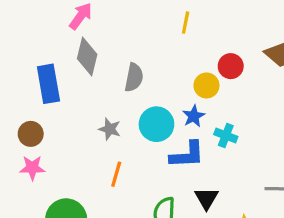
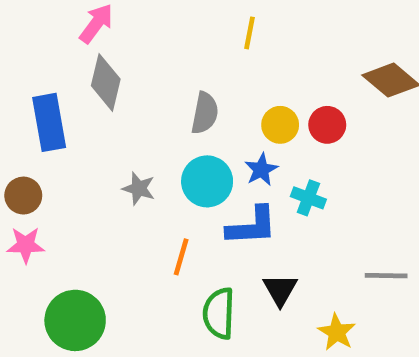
red circle: (231, 66) -> (327, 125), moved
gray semicircle: (134, 77) -> (205, 113), moved
orange line: (116, 174) -> (181, 257), moved

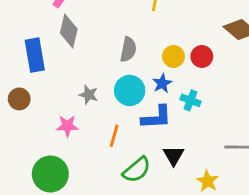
pink star: (26, 245) -> (67, 126), moved
green semicircle: (219, 313) -> (137, 170), turned -132

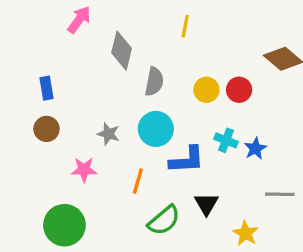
gray diamond: (69, 31) -> (122, 51), moved
blue rectangle: (35, 55) -> (47, 88), size x0.6
blue star: (162, 83) -> (255, 148), moved
brown circle: (19, 99) -> (47, 129), moved

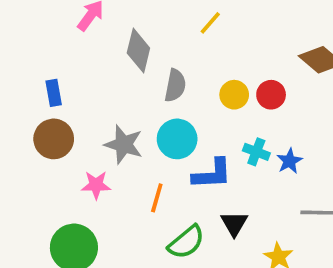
yellow line: (185, 26) -> (210, 23), turned 30
brown circle: (47, 129) -> (54, 139), size x1.4
gray star: (109, 134) -> (124, 144), size x1.5

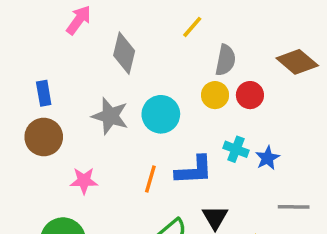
gray semicircle: (175, 86) -> (225, 60), moved
cyan circle: (177, 139) -> (161, 114), moved
gray star: (124, 144) -> (110, 116), moved
orange line: (157, 198) -> (150, 179), moved

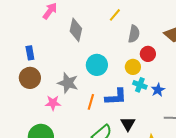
yellow circle: (215, 95) -> (133, 67), moved
gray star: (110, 116) -> (68, 83), moved

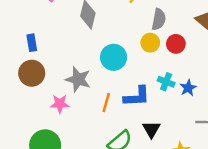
yellow circle: (133, 67) -> (150, 43), moved

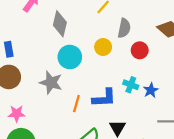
yellow circle: (150, 43) -> (103, 47), moved
cyan circle: (114, 57) -> (70, 57), moved
pink star: (60, 104) -> (17, 114), moved

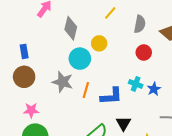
gray semicircle: (124, 28) -> (140, 24), moved
yellow circle: (103, 47) -> (99, 43), moved
orange line: (76, 104) -> (86, 90), moved

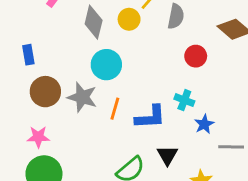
gray semicircle: (140, 24) -> (176, 16), moved
yellow circle: (99, 43) -> (129, 19), moved
brown circle: (24, 77) -> (45, 92), moved
blue star: (154, 89) -> (204, 124), moved

